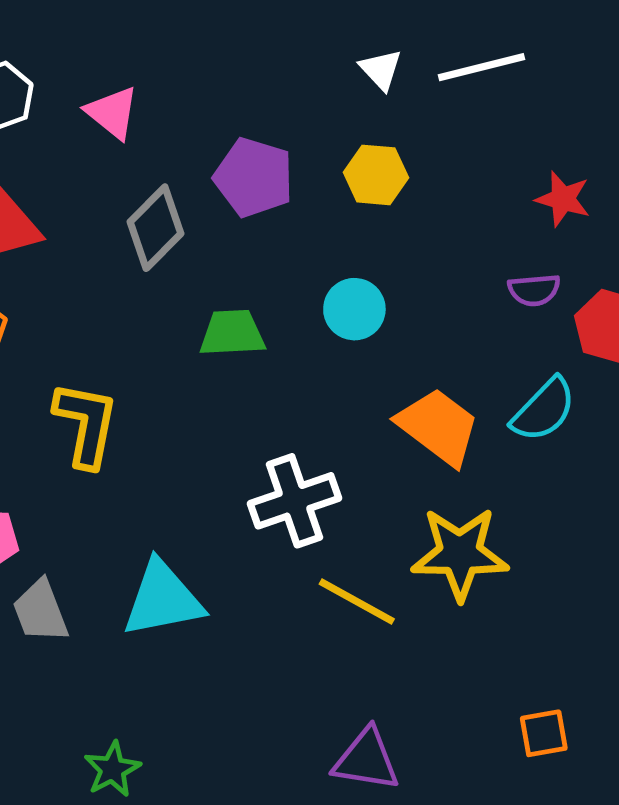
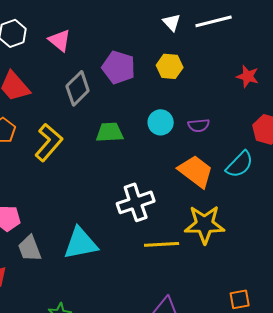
purple semicircle: (534, 290) -> (199, 125), moved
yellow L-shape: (86, 424) -> (49, 142), moved, turned 30
yellow line: (357, 601) -> (162, 244), turned -32

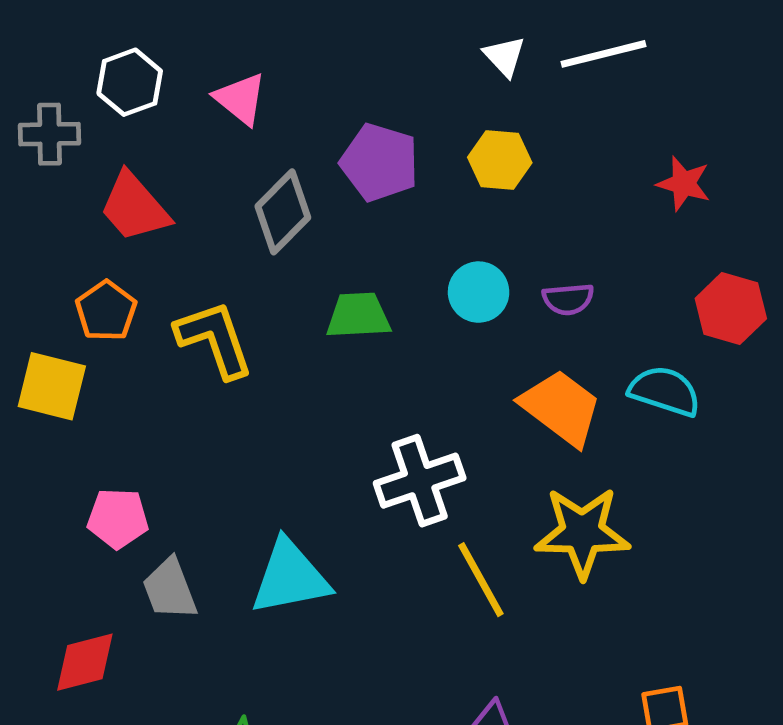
yellow L-shape: (49, 142) -> (215, 339), turned -60
cyan semicircle: (240, 164) -> (665, 391), turned -116
yellow line: (162, 244) -> (481, 580), turned 64

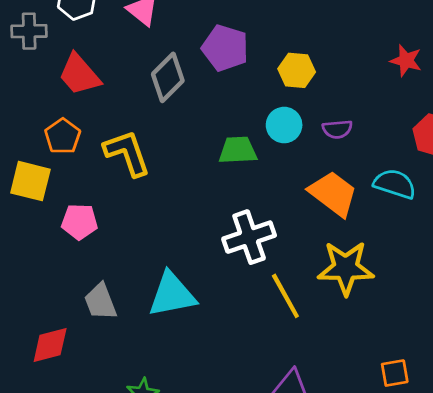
yellow hexagon: (500, 160) -> (297, 70), moved
green trapezoid: (358, 316) -> (238, 150), moved
pink pentagon: (118, 518) -> (79, 222), moved

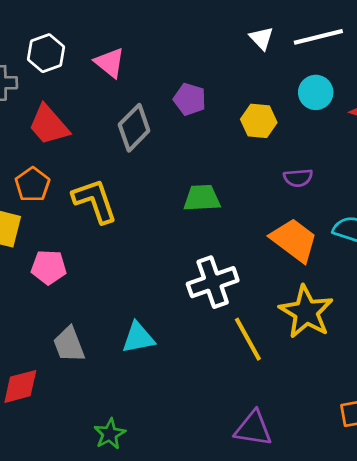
purple pentagon: (225, 48) -> (190, 99), size x0.7
cyan circle: (284, 125) -> (316, 92), moved
yellow star: (346, 268) -> (306, 312), turned 30
cyan triangle: (172, 295) -> (138, 338), size x0.7

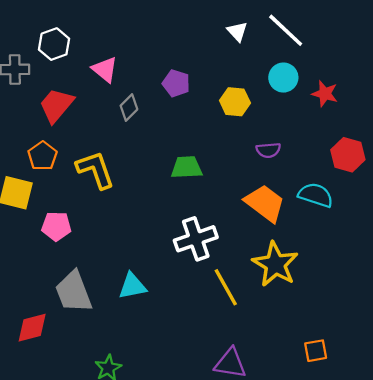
white line: (318, 37) -> (286, 30), turned 57
pink triangle: (110, 63) -> (105, 69), moved
red trapezoid: (49, 125) -> (56, 105), turned 81
gray diamond: (134, 128) -> (129, 107), size x0.7
gray trapezoid: (69, 344) -> (74, 292), size x1.4

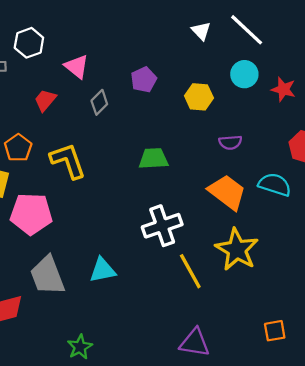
purple pentagon: (176, 83) -> (144, 80), turned 30
red trapezoid: (56, 105) -> (45, 100), moved, size x0.7
pink pentagon: (56, 226) -> (31, 214), size x1.5

